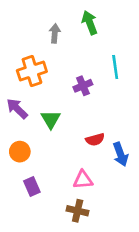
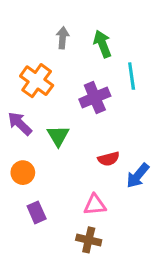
green arrow: (90, 23) -> (102, 44), moved
orange cross: (32, 71) -> (37, 81), turned -36
purple cross: (83, 86) -> (95, 98), size x1.4
blue arrow: (121, 154) -> (138, 176), turned 60

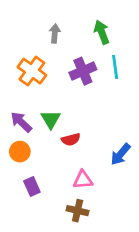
green arrow: (102, 44) -> (102, 32), moved
purple cross: (95, 98) -> (83, 71), moved
purple arrow: (20, 124) -> (21, 122), moved
red semicircle: (109, 159) -> (71, 139), moved

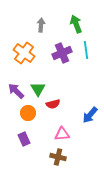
orange circle: (20, 152) -> (28, 113), moved

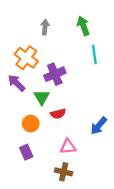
purple cross: (62, 53) -> (55, 74), moved
purple arrow: (16, 91) -> (16, 83), moved

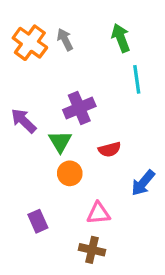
gray arrow: (45, 27) -> (65, 39), turned -32
orange cross: (26, 58) -> (30, 43), moved
red semicircle: (58, 114) -> (110, 149), moved
orange circle: (31, 124) -> (70, 173), moved

